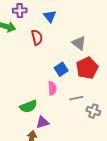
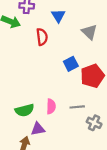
gray triangle: (79, 43) -> (89, 32), moved
blue square: (61, 69) -> (71, 64), moved
pink semicircle: (52, 88) -> (51, 106), moved

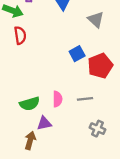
red semicircle: (42, 37) -> (20, 35), moved
gray cross: (94, 123) -> (98, 129), moved

